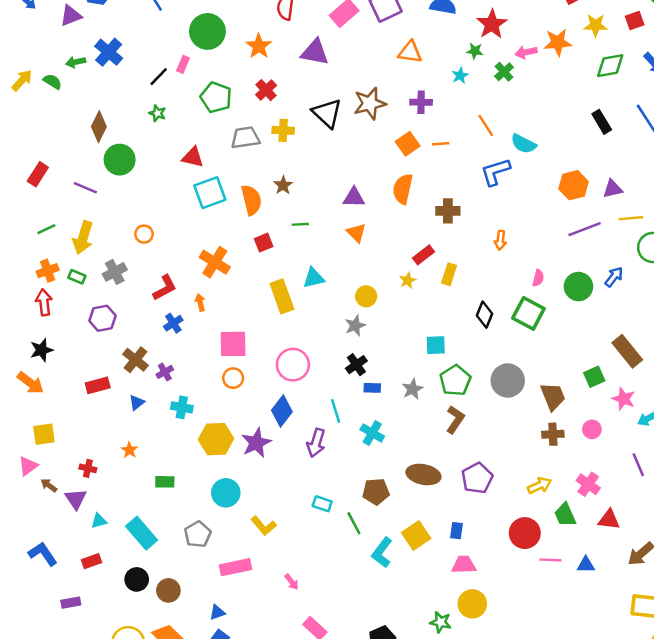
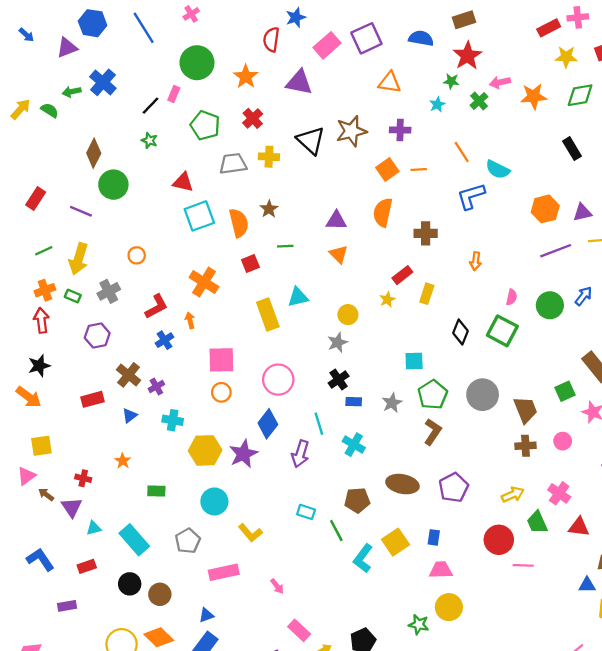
orange star: (558, 42) -> (534, 96), moved
blue triangle: (586, 565) -> (587, 585), moved

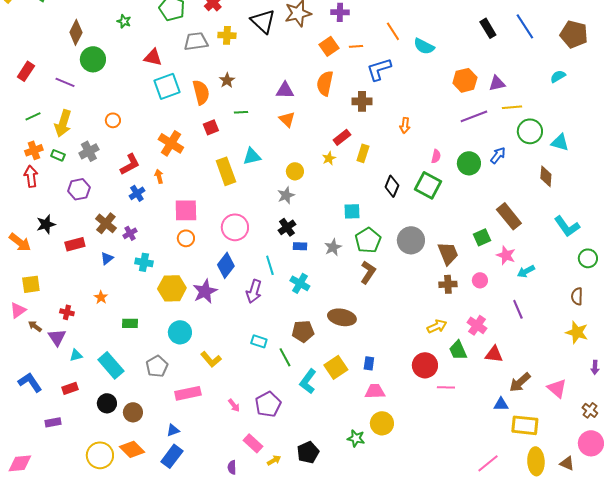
blue L-shape: (471, 196) -> (379, 69), moved
black star: (39, 366) -> (46, 224), moved
purple pentagon: (454, 488) -> (268, 404), moved

